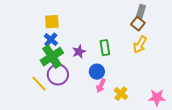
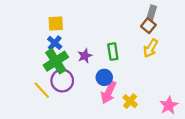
pink arrow: (101, 86) -> (109, 92), size x1.5
pink star: (157, 98) -> (169, 105), turned -30

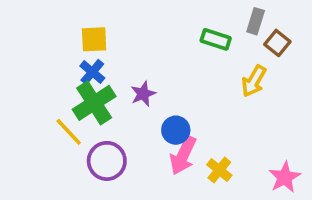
brown square: (148, 26) -> (277, 43), moved
green rectangle: (113, 52) -> (216, 39), moved, turned -63
purple circle: (62, 81) -> (107, 161), moved
yellow line: (42, 90) -> (69, 132), moved

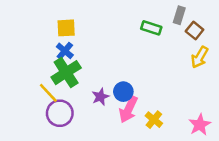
yellow arrow: (254, 81) -> (200, 57), moved
purple star: (143, 94) -> (100, 97), moved
purple circle: (107, 161) -> (60, 113), moved

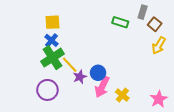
yellow line: (48, 93) -> (70, 65), moved

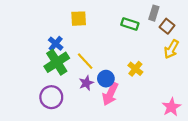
yellow square: (53, 22) -> (79, 19), moved
yellow line: (70, 65) -> (85, 61), moved
yellow cross: (122, 95) -> (135, 69), moved

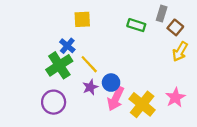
blue cross: (56, 44) -> (67, 46), moved
yellow cross: (135, 69) -> (142, 104), moved, size x1.6
pink star: (171, 107) -> (175, 97), moved

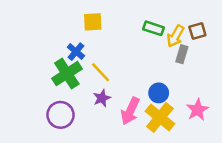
gray rectangle: (162, 14) -> (182, 54), moved
brown square: (175, 27) -> (197, 31), turned 35
yellow arrow: (180, 52) -> (175, 36), moved
blue circle: (111, 83) -> (159, 93), moved

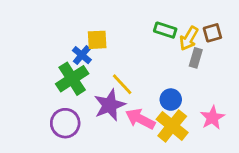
yellow square: (93, 22) -> (97, 40), moved
yellow line: (101, 72) -> (122, 84), moved
purple star: (102, 98) -> (110, 105), size x1.6
pink arrow: (130, 111) -> (140, 119), turned 92

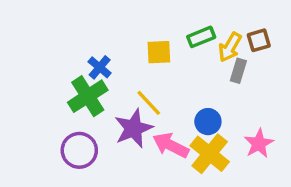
green rectangle: (165, 30) -> (201, 37), turned -40
yellow square: (97, 40) -> (159, 52), moved

